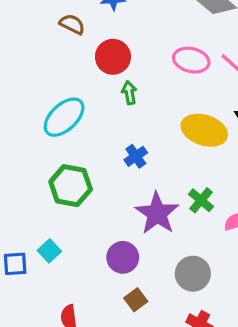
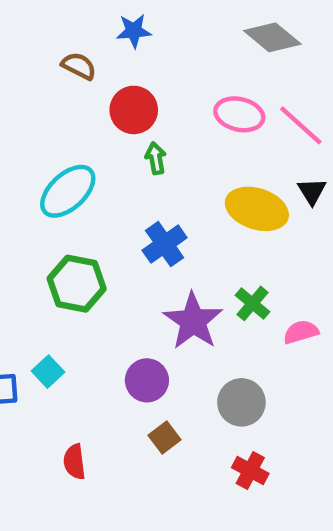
blue cross: (136, 156) -> (165, 244), size x1.4

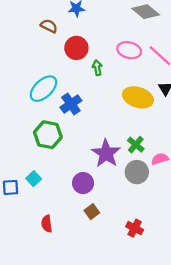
green arrow: (156, 158) -> (97, 68), moved
blue cross: (165, 244) -> (71, 104), moved
gray circle: (241, 402) -> (137, 172), moved

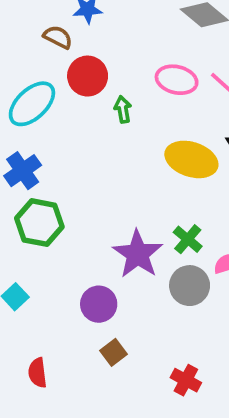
brown semicircle: (49, 26) -> (58, 37), moved
cyan ellipse: (43, 89) -> (32, 104), moved
blue cross: (71, 104) -> (23, 171), moved

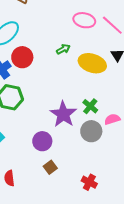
red circle: (88, 76) -> (22, 57), moved
green arrow: (123, 109) -> (63, 49), moved, turned 72

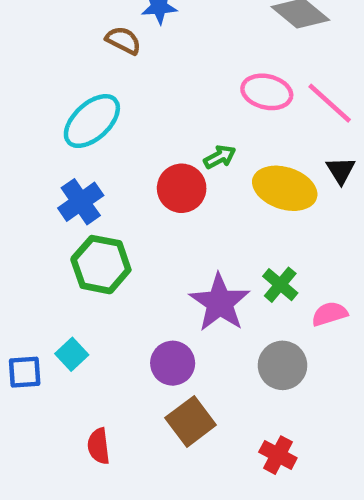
red circle: (22, 57) -> (182, 188), moved
gray circle: (91, 131) -> (282, 365), moved
brown square: (50, 167) -> (191, 421), size x1.5

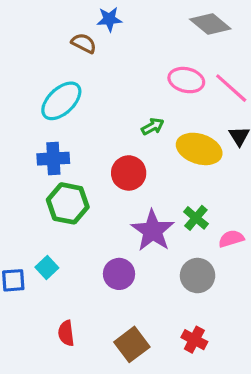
red circle: (182, 188) -> (129, 173), moved
blue cross: (81, 202) -> (53, 159), turned 32
brown square: (191, 421) -> (132, 344), moved

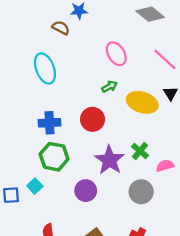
pink ellipse: (186, 80) -> (116, 54), moved, turned 45
cyan ellipse: (61, 101) -> (45, 68), turned -68
blue cross: (53, 159) -> (50, 123), moved
green hexagon: (68, 203) -> (54, 157), moved

